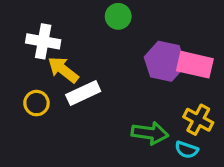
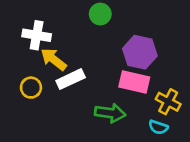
pink rectangle: (195, 65) -> (134, 82), moved
green arrow: (150, 133) -> (110, 113), moved

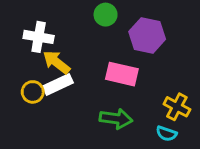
purple hexagon: (140, 52) -> (147, 35), moved
white rectangle: (71, 79) -> (58, 84), moved
pink rectangle: (134, 82) -> (122, 74), moved

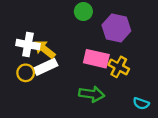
white cross: (39, 37) -> (28, 45), moved
yellow cross: (177, 107) -> (119, 67), moved
cyan semicircle: (166, 134) -> (141, 103), moved

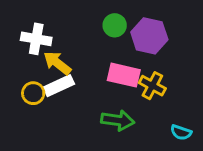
green circle: (83, 12) -> (115, 25), moved
white cross: (28, 45) -> (36, 39), moved

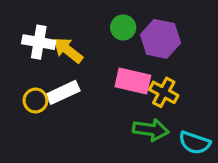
yellow arrow: (57, 63) -> (68, 50), moved
green arrow: (118, 120) -> (151, 130), moved
cyan semicircle: (181, 132) -> (195, 143), size x1.4

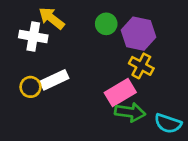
yellow arrow: (68, 50) -> (52, 18), moved
pink rectangle: (133, 81) -> (120, 93), moved, turned -44
yellow cross: (164, 92) -> (141, 66), moved

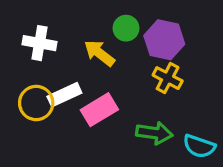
yellow arrow: (52, 18) -> (99, 53), moved
yellow circle: (30, 87) -> (36, 103), size x1.4
pink rectangle: (120, 93) -> (99, 110), moved

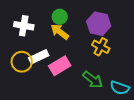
green circle: (126, 28) -> (60, 17), moved
green arrow: (154, 133) -> (93, 80), turned 30

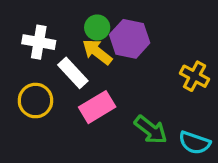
purple hexagon: (99, 24) -> (130, 39), moved
yellow cross: (101, 47) -> (195, 76), moved
white rectangle: (39, 57) -> (73, 73), moved, turned 72

